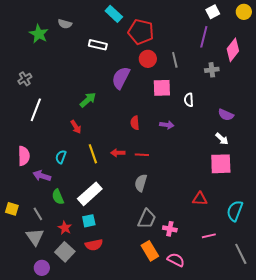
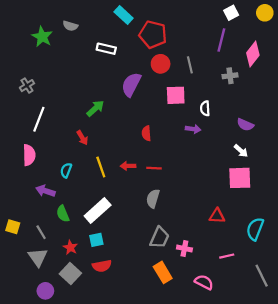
purple arrow: (167, 125) -> (193, 129), moved
pink semicircle: (24, 156) -> (29, 155), moved
pink semicircle: (176, 260) -> (204, 282), moved

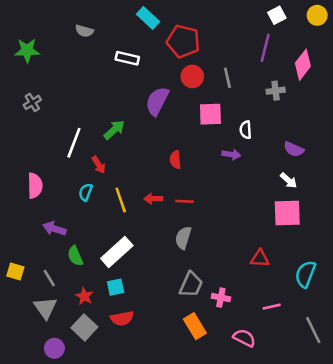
green star: (42, 37) -> (27, 50), moved, turned -30
white line: (39, 119) -> (74, 143), moved
cyan semicircle: (66, 170) -> (86, 192), moved

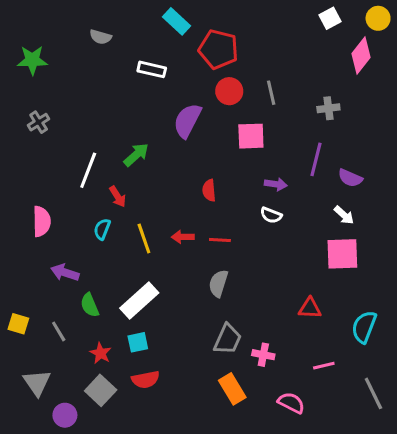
purple line: (265, 48) -> (316, 159), moved
pink diamond: (303, 65) -> (361, 55), moved
white semicircle: (246, 130) -> (271, 215), moved, turned -66
gray triangle: (45, 308) -> (37, 383), moved

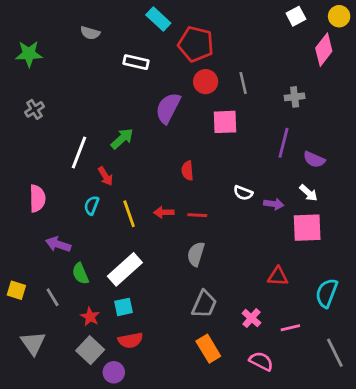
purple arrow: (276, 184) -> (274, 204), moved
pink cross: (263, 355) -> (251, 318), moved, turned 30
purple circle: (65, 415) -> (114, 372), moved

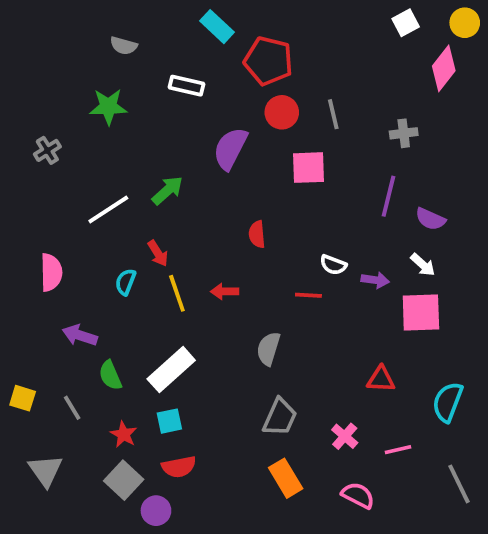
green star: (29, 54) -> (108, 107), moved
white line: (79, 153) -> (108, 210), turned 36
red arrow: (105, 176) -> (158, 253), moved
red line: (197, 215) -> (308, 295), moved

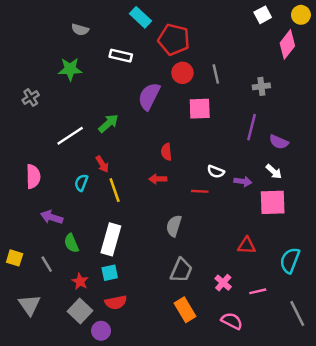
red arrow: (225, 291) -> (158, 179), moved
white rectangle: (171, 370) -> (111, 239), turned -32

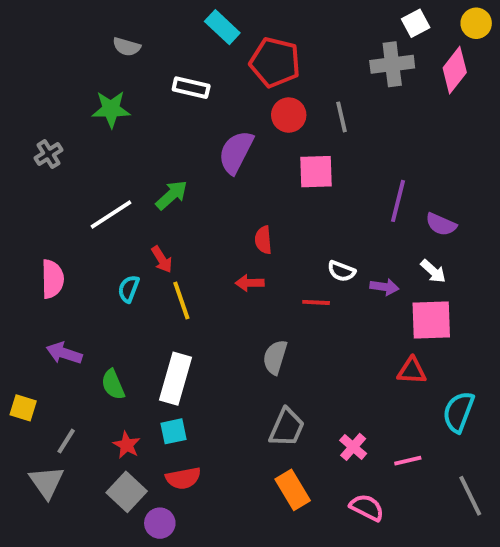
gray cross: (261, 86) -> (392, 64), moved, size x1.5
purple arrow: (52, 217) -> (64, 353), moved
red triangle: (247, 246) -> (412, 371), moved
gray line: (47, 264) -> (66, 441), moved, turned 63

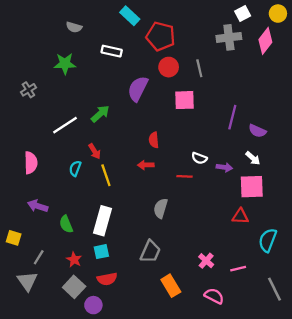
gray trapezoid: (287, 427) -> (150, 252), moved

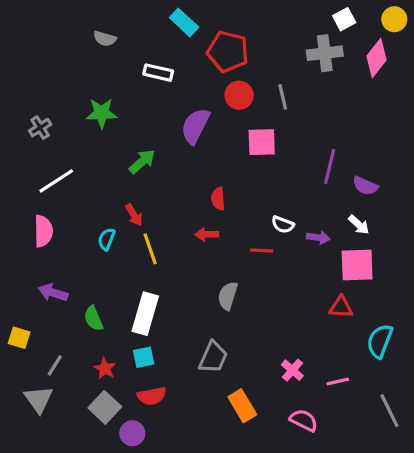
green star: (65, 64) -> (102, 113), moved
white line: (65, 125) -> (56, 181), moved

